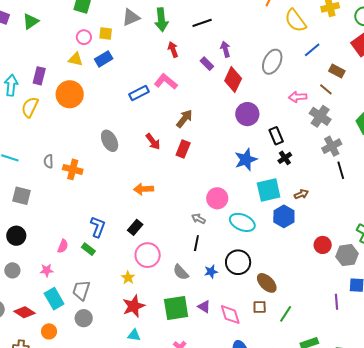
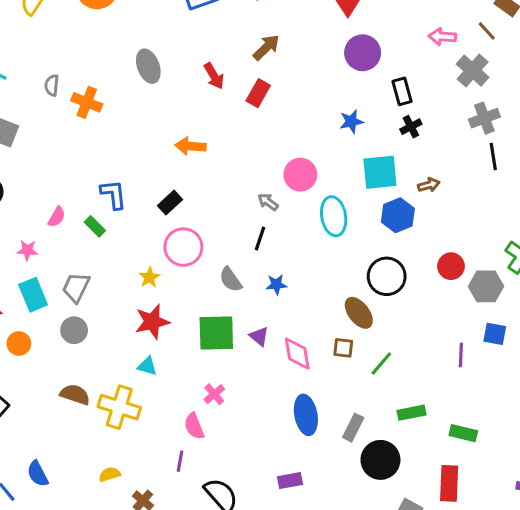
blue star: (246, 160) -> (351, 122), size x0.7
cyan ellipse: (242, 222) -> (334, 216), turned 50
blue L-shape: (98, 227) -> (113, 194), turned -35
black circle: (238, 262) -> (387, 276), moved

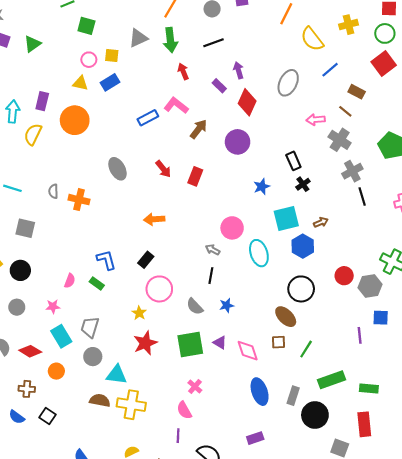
brown arrow: (266, 47) -> (198, 129), moved
purple circle: (363, 53) -> (238, 142), moved
cyan triangle: (147, 366) -> (117, 375), moved, size x1.5
green rectangle: (411, 413) -> (332, 380), size x1.4

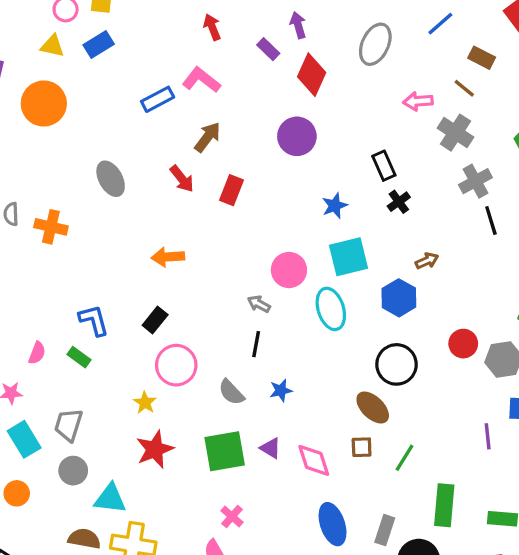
brown arrow: (198, 129) -> (208, 137), moved
cyan square: (286, 218) -> (348, 257), moved
green rectangle: (332, 380) -> (444, 505), turned -65

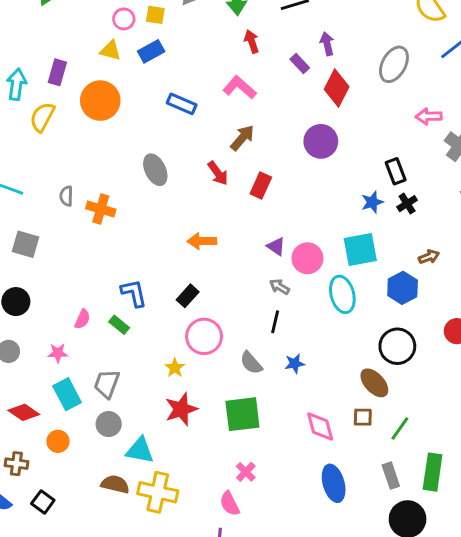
blue rectangle: (158, 99) -> (182, 104), moved, turned 48
blue star: (335, 206) -> (372, 202), moved
purple triangle: (271, 448) -> (276, 246), moved
gray rectangle: (385, 530) -> (391, 476), moved, turned -40

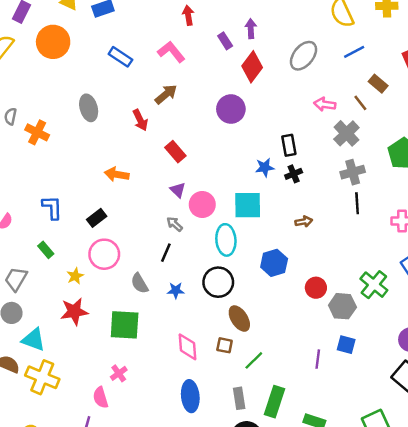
red rectangle: (261, 185) -> (175, 152), moved, turned -75
blue hexagon: (403, 288) -> (274, 263), moved
green rectangle: (119, 325) -> (46, 250), moved
black circle: (397, 346) -> (218, 282), moved

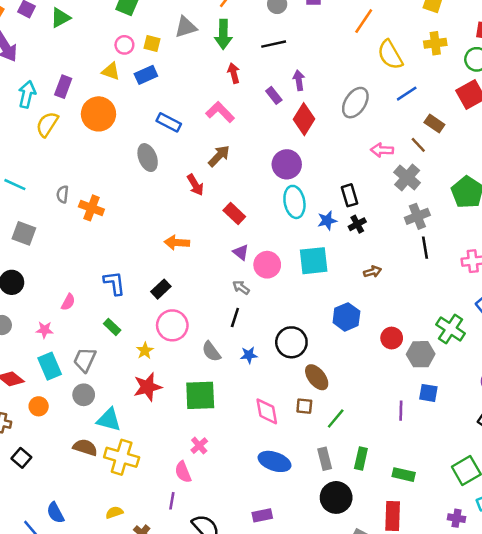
gray ellipse: (89, 108) -> (148, 158), moved
cyan ellipse: (226, 240) -> (294, 202), moved
blue ellipse: (190, 396) -> (275, 461), turned -60
green rectangle: (274, 402) -> (361, 458), size x0.7

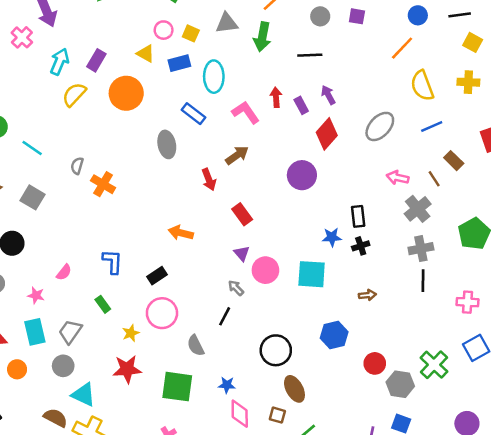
red arrow: (234, 73) -> (276, 97), moved
purple arrow: (299, 80) -> (328, 95), turned -30
cyan ellipse: (294, 202) -> (214, 77), moved
blue star: (249, 355) -> (227, 385), moved

